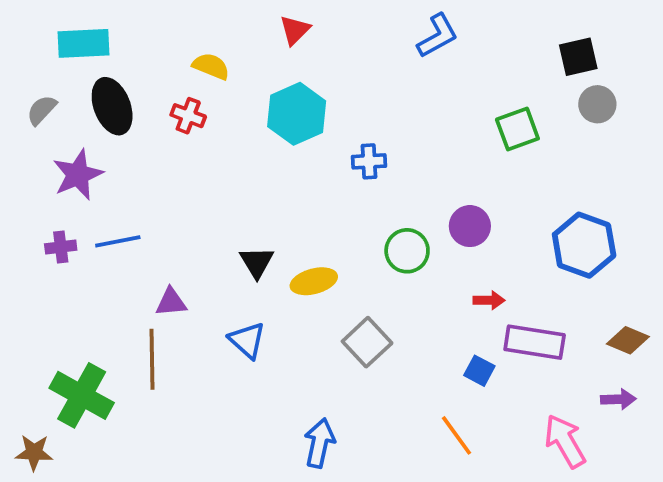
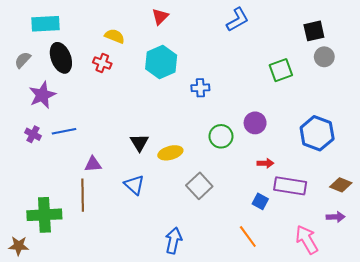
purple cross: (61, 247) -> (33, 134), turned 35
green cross: (82, 395) -> (44, 215), turned -32

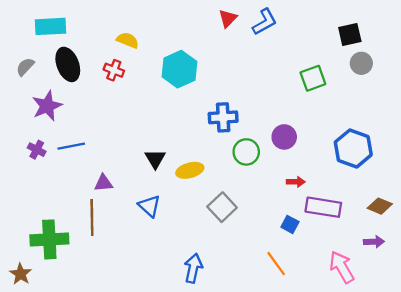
red triangle: (160, 17) -> (228, 18), moved
blue cross: (200, 88) -> (223, 117), moved, size x1.4
brown star: (19, 246) -> (21, 274), turned 30

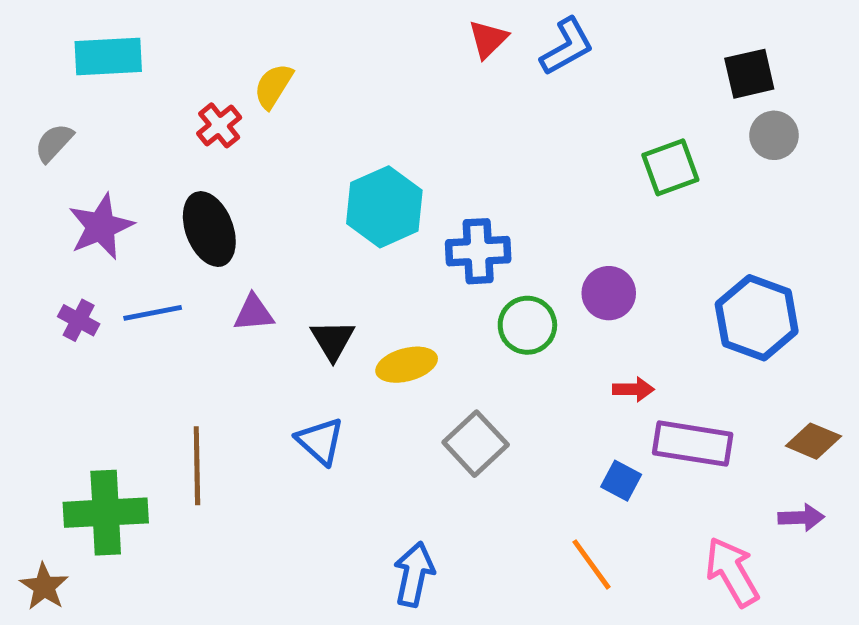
yellow semicircle: (128, 40) -> (273, 86), turned -80
black ellipse: (68, 64) -> (209, 229), moved
cyan hexagon: (179, 69) -> (384, 207), moved
red cross: (114, 70) -> (219, 125), moved, turned 30
purple triangle: (103, 183) -> (254, 313), moved

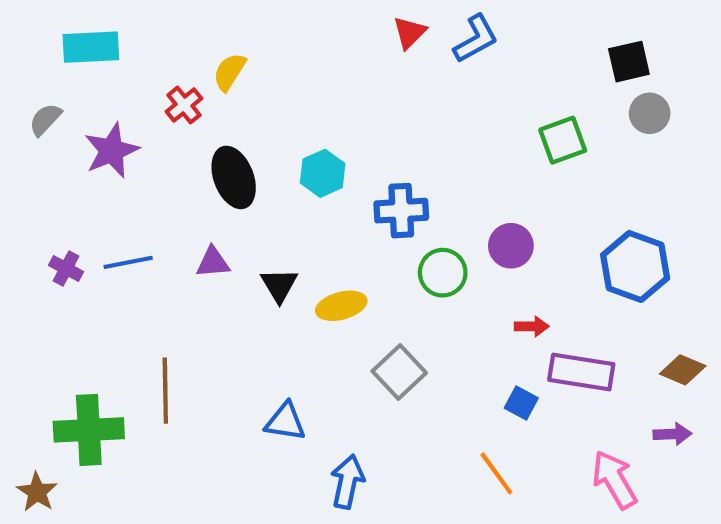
cyan hexagon: (384, 207) -> (323, 173), size x0.7
purple star: (101, 227) -> (112, 151), moved
black ellipse: (209, 229) -> (234, 177), moved
blue triangle: (320, 441) -> (285, 422), moved, turned -33

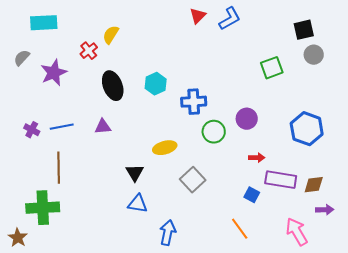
black triangle: (279, 285) -> (135, 173), moved
brown diamond: (683, 370) -> (314, 185), moved, turned -30
brown line: (165, 391) -> (59, 168), moved

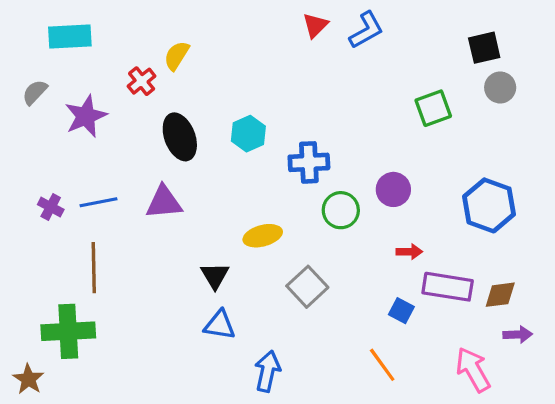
purple triangle: (103, 127) -> (164, 202), size x1.4

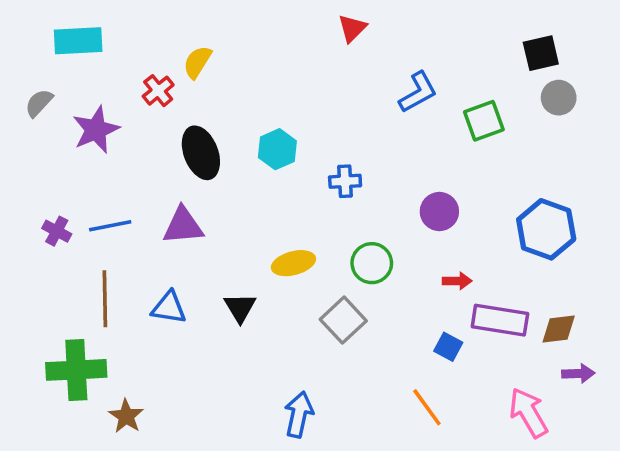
blue L-shape: (366, 30) -> (418, 92), moved
blue cross: (309, 162) -> (345, 181), size x0.7
green circle: (341, 210) -> (372, 263), moved
blue triangle: (220, 325) -> (169, 308), moved
brown star: (28, 379) -> (126, 416), moved

